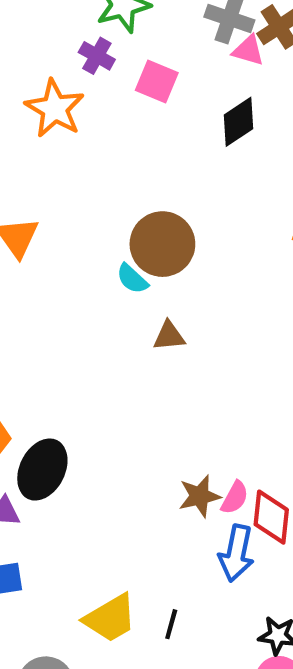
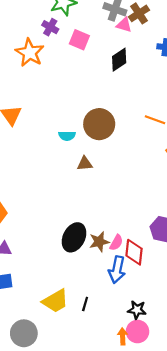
brown circle: (162, 244) -> (99, 124), moved
cyan semicircle: (132, 279) -> (67, 136), turned -42
black ellipse: (42, 470) -> (74, 237), moved

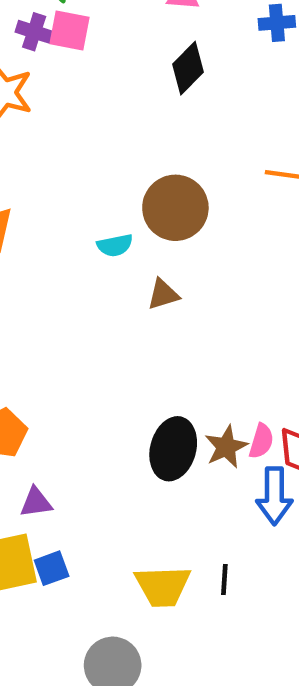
pink square: (79, 40) -> (69, 30), moved
yellow trapezoid: (55, 301) -> (163, 586), turned 40

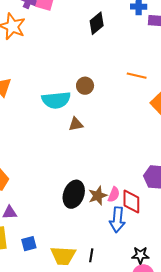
brown circle: (175, 208) -> (85, 86), size x0.6
cyan semicircle: (115, 245) -> (56, 100), size x1.8
blue square: (52, 568) -> (29, 244), moved

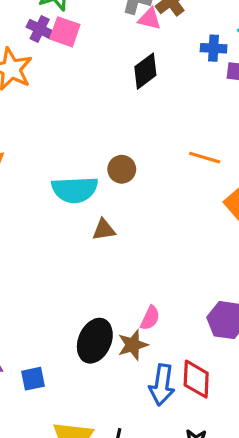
pink semicircle: (114, 195) -> (150, 318), moved
red diamond: (131, 202) -> (196, 379), moved
blue square: (29, 244) -> (33, 379), moved

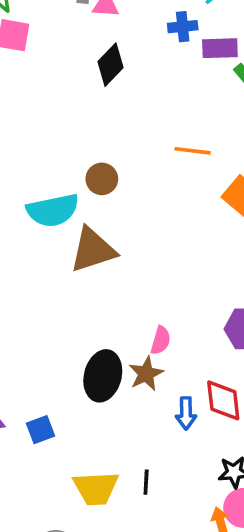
brown triangle: (104, 230) -> (93, 250), size x1.8
blue arrow: (162, 385) -> (186, 413), size x0.7

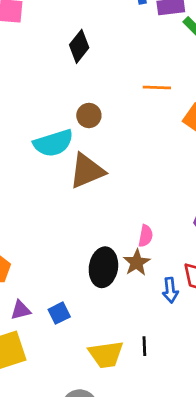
black diamond: (110, 65) -> (79, 46), moved

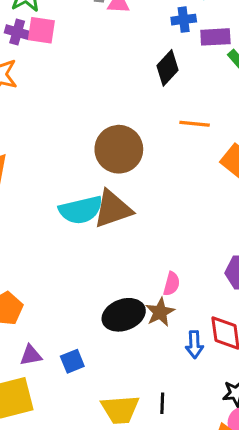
black diamond: (79, 46) -> (168, 68), moved
brown circle: (89, 115) -> (119, 149), size x1.8
cyan semicircle: (53, 143) -> (81, 210), moved
black ellipse: (103, 267) -> (124, 315), turned 57

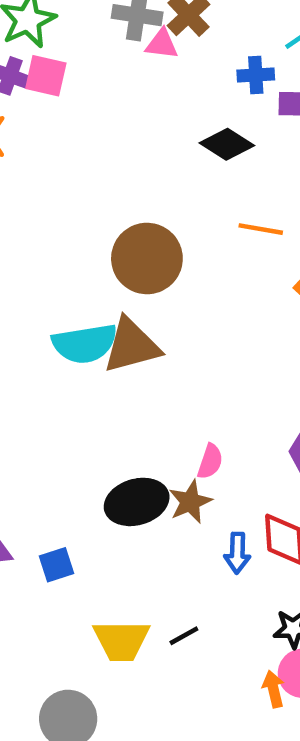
black diamond: (168, 68) -> (227, 144), turned 76
black line: (162, 403) -> (184, 636), turned 55

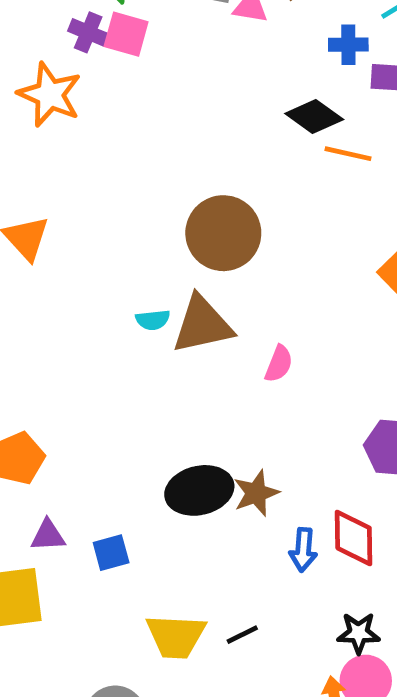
orange line: (261, 229) -> (348, 154), moved
cyan semicircle: (85, 344) -> (153, 320), size x0.5
pink semicircle: (210, 461) -> (279, 364), moved

